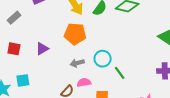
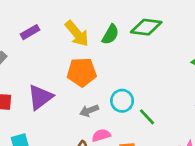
purple triangle: (42, 49) -> (40, 97), size x1.5

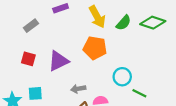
gray arrow: (89, 111) -> (78, 89), moved
green line: (147, 117) -> (139, 93), turned -32

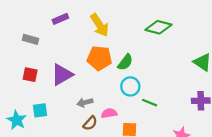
green semicircle: (123, 23) -> (125, 62), moved
gray rectangle: (31, 26) -> (30, 39), turned 56

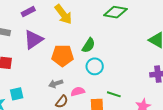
orange pentagon: (99, 58) -> (63, 56), moved
purple triangle: (62, 75) -> (33, 40), moved
green line: (150, 103) -> (114, 94), moved

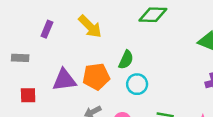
purple rectangle: (28, 12) -> (47, 29), turned -32
purple triangle: (33, 40) -> (64, 80), moved, turned 35

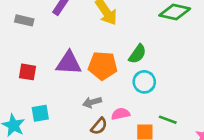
gray rectangle: (20, 58) -> (24, 20), moved

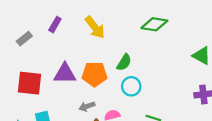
gray rectangle: (24, 20) -> (24, 39), turned -49
red square: (27, 72) -> (29, 83), size x1.6

